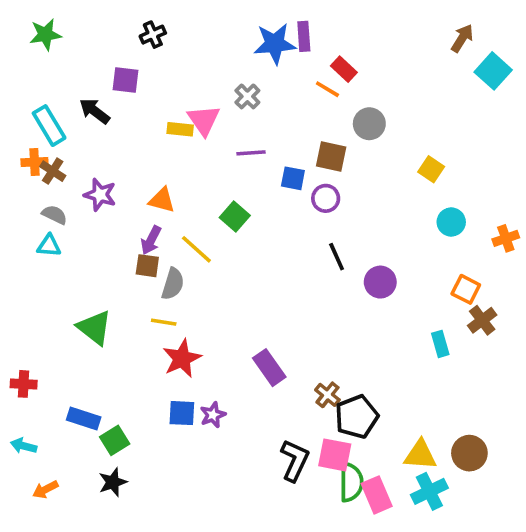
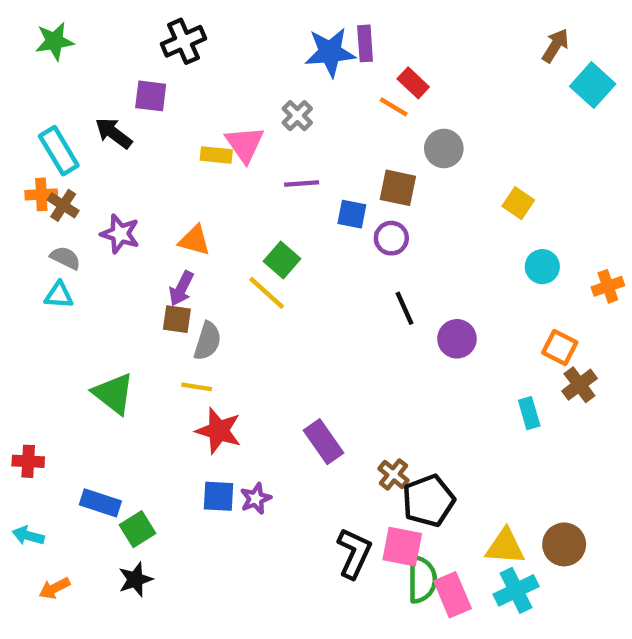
black cross: (153, 35) -> (183, 41), size x1.4
yellow line: (196, 249) -> (267, 293), moved
red star: (182, 358) -> (218, 431), turned -30

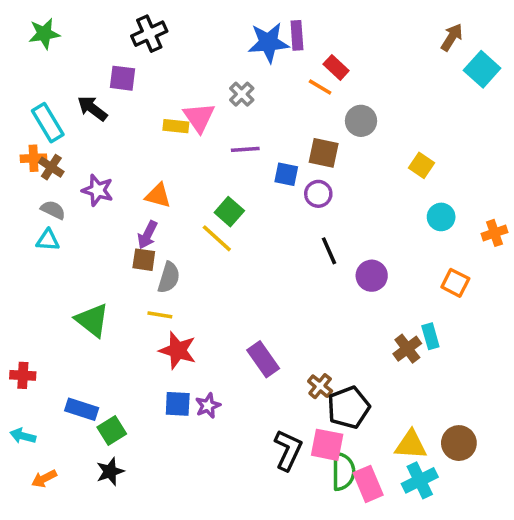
brown cross: (579, 385) -> (407, 349), moved

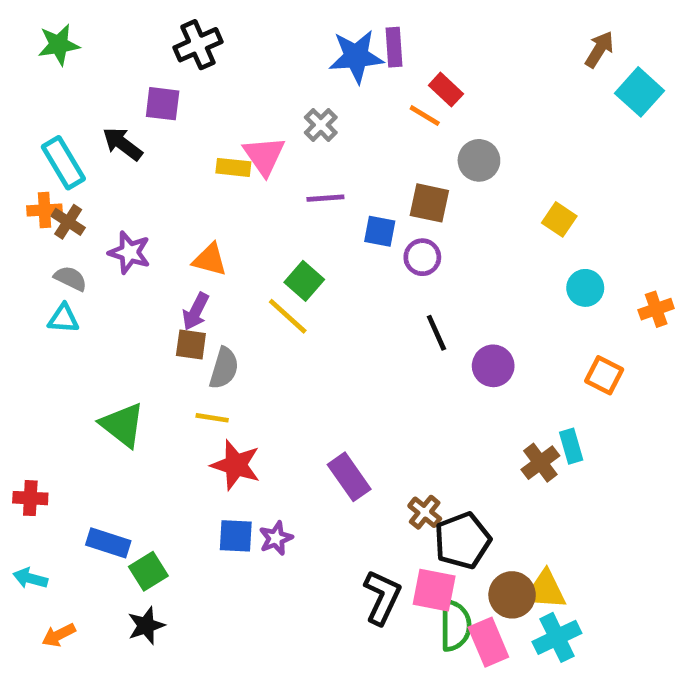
brown circle: (459, 443) -> (512, 595), moved

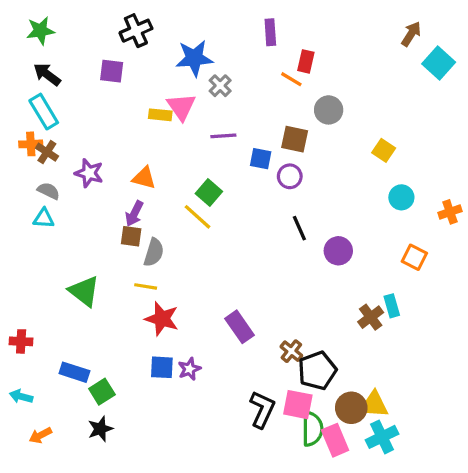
blue star: (356, 56) -> (194, 58), moved
red rectangle: (446, 90) -> (306, 61), turned 60
black arrow: (122, 144) -> (47, 74), moved

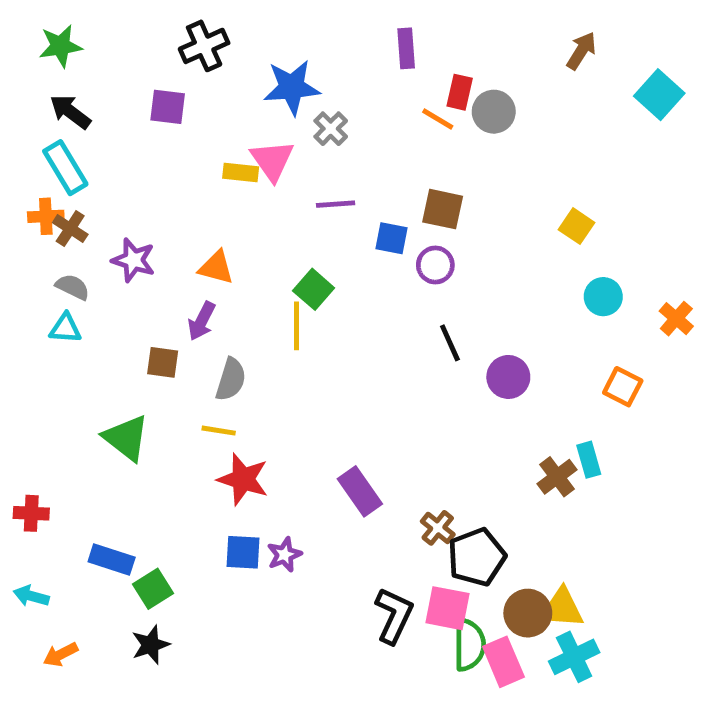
brown arrow: (411, 34) -> (581, 51), moved
gray circle: (329, 110) -> (494, 112), moved
orange cross: (450, 212) -> (676, 319), turned -30
yellow line: (197, 217) -> (297, 326), turned 48
brown square: (131, 236) -> (163, 362), moved

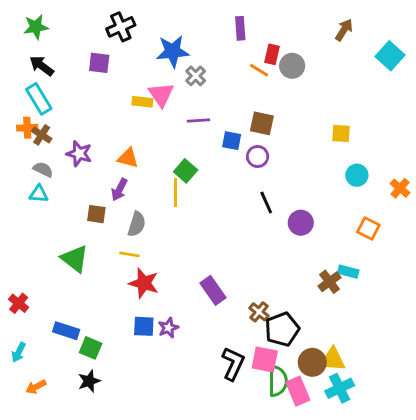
yellow square: (576, 226) -> (341, 133), turned -30
cyan rectangle: (589, 460) -> (348, 272), turned -60
red cross: (31, 513) -> (19, 303), turned 36
green square: (153, 589) -> (91, 348), turned -35
cyan arrow: (31, 596) -> (19, 352), turned -78

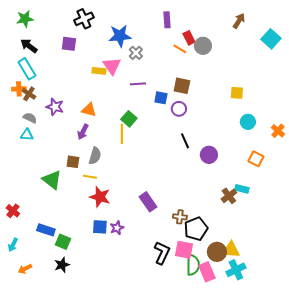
red rectangle: (272, 54) -> (189, 38), turned -40
brown square: (96, 214) -> (73, 162), moved
brown cross: (259, 312) -> (180, 217), turned -32

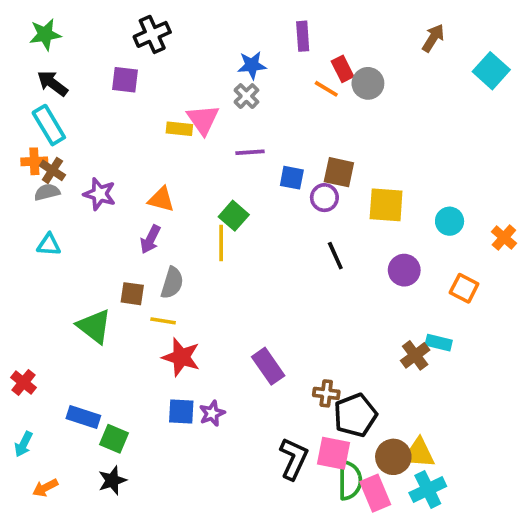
blue star: (120, 36) -> (252, 65), moved, size x0.7
brown square: (182, 86) -> (339, 172), moved
yellow square: (237, 93) -> (386, 205), moved, size x1.5
gray semicircle: (30, 118) -> (47, 192), moved, turned -40
purple circle: (209, 155) -> (404, 270), moved

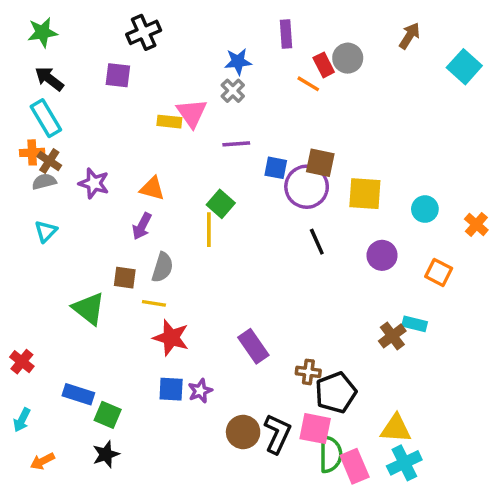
gray circle: (368, 83) -> (348, 58), moved
purple circle: (324, 198) -> (307, 187), size x1.6
cyan triangle: (49, 245) -> (46, 231), turned -50
brown circle: (393, 457) -> (243, 432), moved

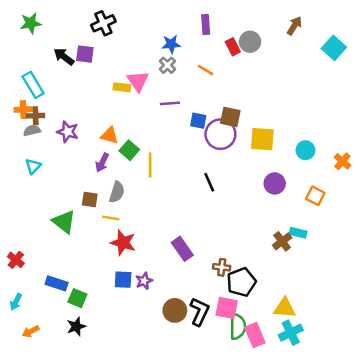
black arrow: (49, 79) -> (64, 57), moved
orange line: (308, 84) -> (206, 70), moved
brown cross: (49, 161) -> (36, 116), turned -35
green square: (221, 204) -> (129, 150), moved
black line: (317, 242) -> (209, 182), moved

